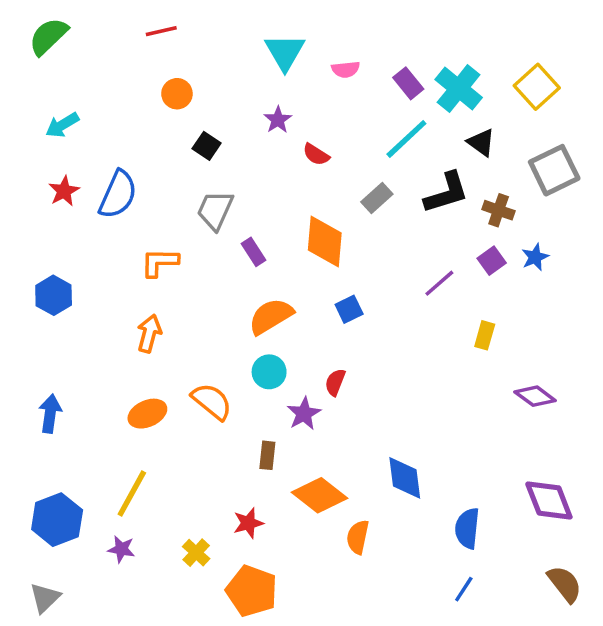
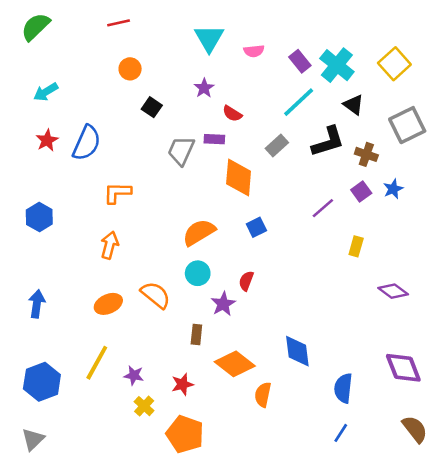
gray trapezoid: (215, 210) -> (181, 151), moved
purple rectangle: (253, 252) -> (214, 139), moved, turned -54
purple star: (121, 549) -> (134, 375), moved

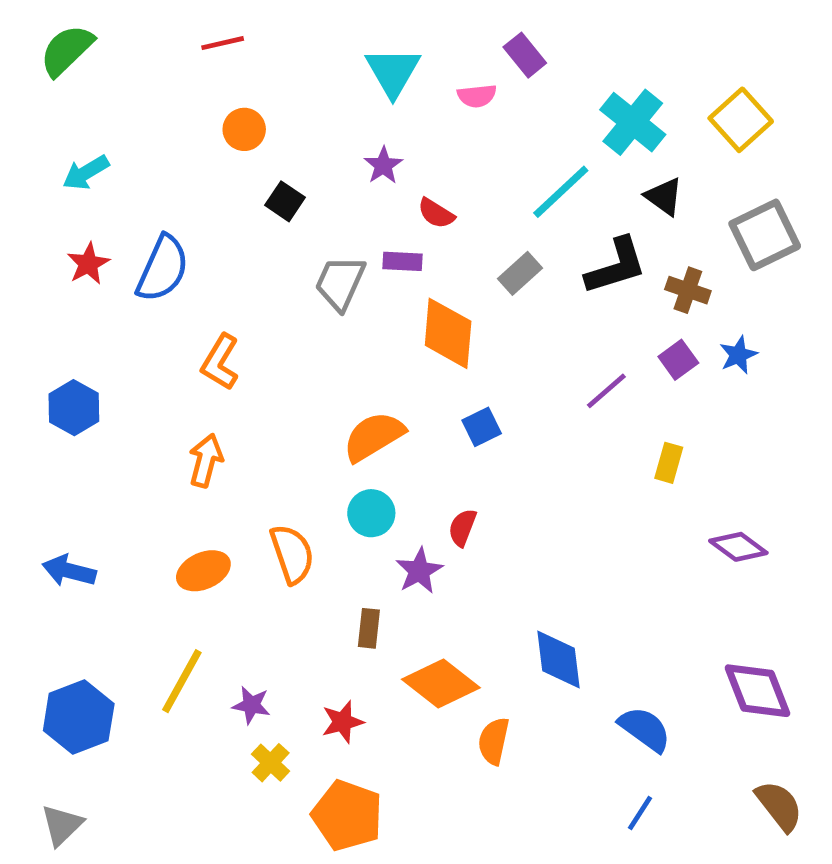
purple rectangle: (300, 61) -> (525, 55), moved
orange L-shape: (117, 193) -> (220, 362), turned -60
orange semicircle: (156, 295) -> (292, 554), turned 32
blue arrow: (37, 304) -> (69, 571), turned -84
blue semicircle: (343, 388) -> (645, 729), turned 120

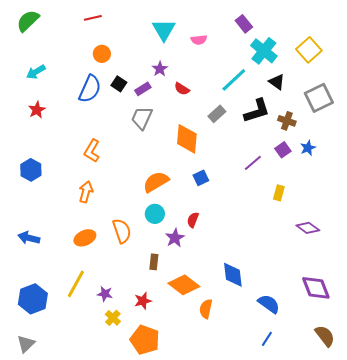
purple rectangle: (525, 55) -> (244, 24), moved
purple rectangle: (402, 261) -> (143, 89), moved, turned -35
blue semicircle: (163, 269) -> (90, 89), moved

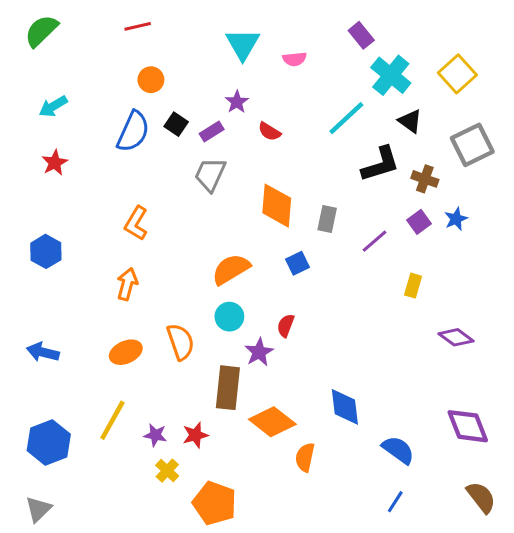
gray rectangle: (217, 114) -> (327, 219), moved, turned -36
brown rectangle: (154, 262) -> (228, 388), size x1.8
red star: (143, 301) -> (195, 435), moved

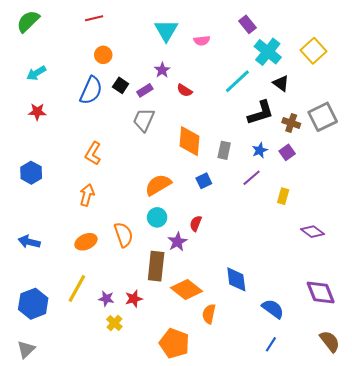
gray square: (472, 145) -> (323, 117), moved
red star: (55, 163) -> (37, 112), turned 30
blue star: (456, 219) -> (260, 150), moved
purple line: (375, 241) -> (252, 178), moved
orange pentagon: (215, 503) -> (174, 343), moved

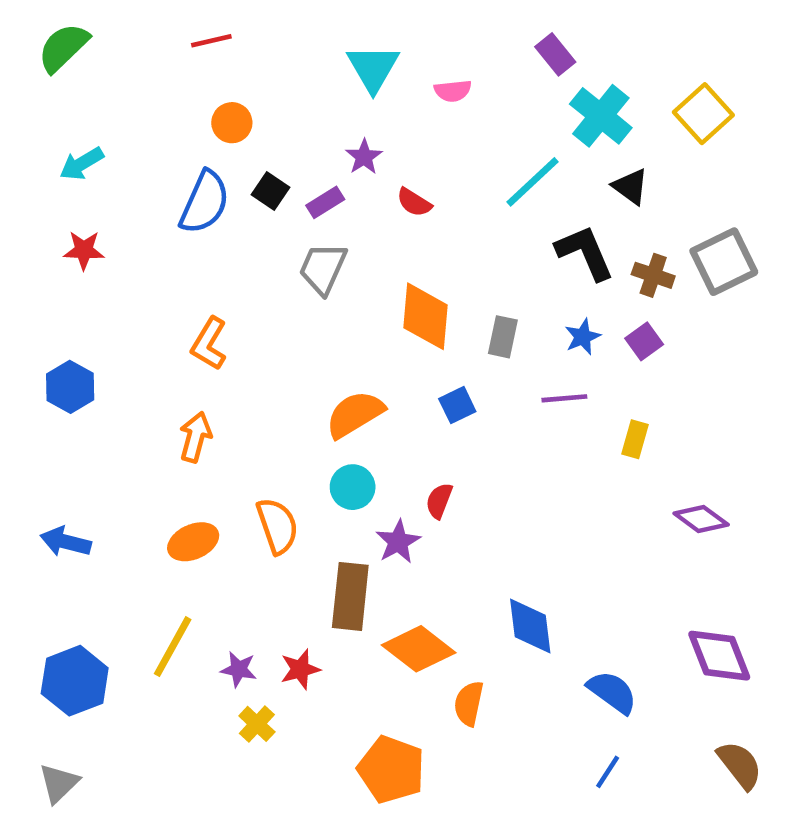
black L-shape: (261, 113) -> (585, 253), turned -96
purple line: (252, 178) -> (564, 398), turned 36

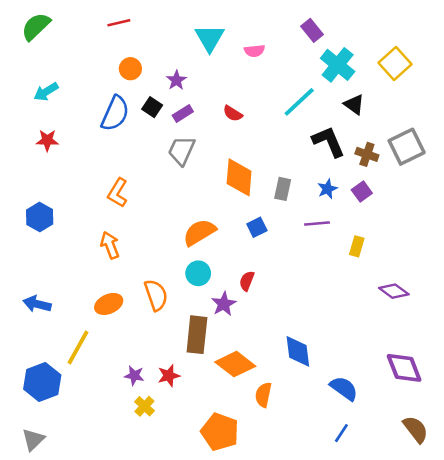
purple star: (364, 157) -> (176, 80), moved
orange arrow: (195, 437) -> (110, 245), turned -36
yellow line: (173, 647) -> (78, 347), moved

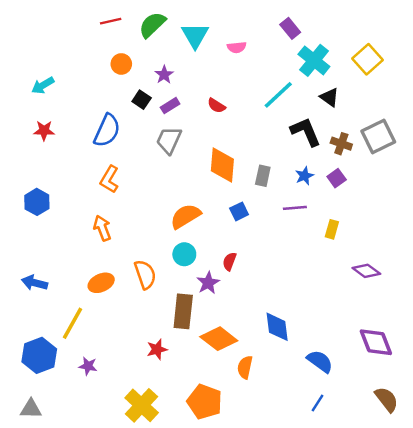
green semicircle: (36, 27) -> (152, 25), moved
blue semicircle: (115, 113) -> (107, 131), moved
purple star: (134, 376) -> (88, 366), moved
yellow cross: (144, 406) -> (142, 405), moved, size x1.8
gray triangle: (33, 439) -> (31, 409), turned 45

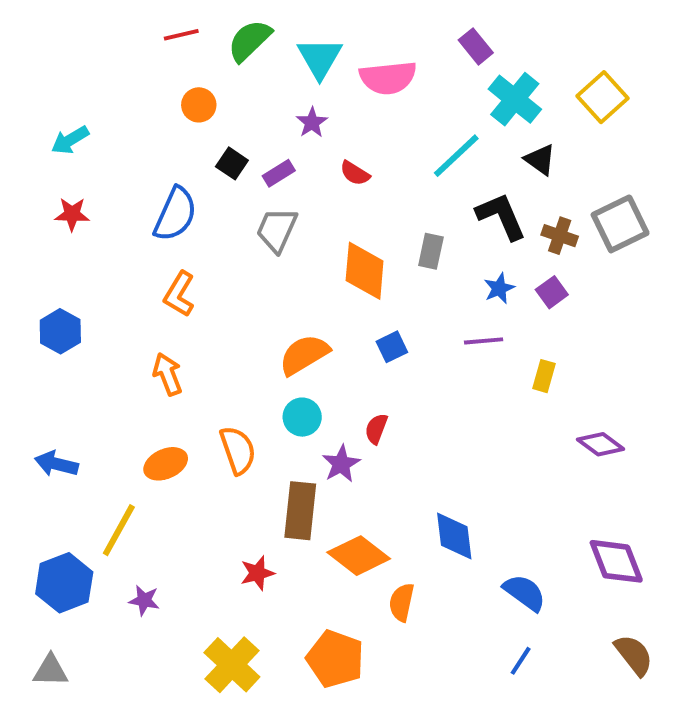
pink semicircle: (237, 47) -> (388, 78), size x1.8
purple star: (164, 75) -> (312, 122), moved
gray rectangle: (263, 176) -> (431, 251), moved

